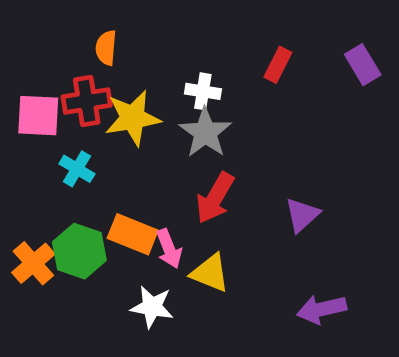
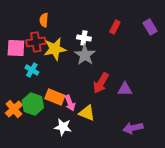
red arrow: (215, 198) -> (101, 83), moved
purple triangle: (302, 215) -> (125, 89), turned 42

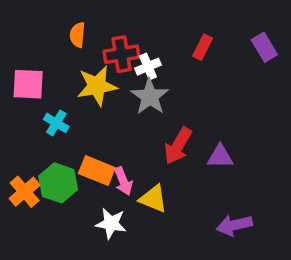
white cross: (84, 38) -> (148, 67), turned -32
red cross: (36, 42) -> (122, 54), moved

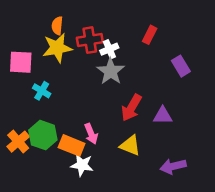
purple rectangle: (264, 47) -> (181, 66), moved
yellow star: (97, 86) -> (57, 48), moved
orange rectangle: (97, 171) -> (72, 145), moved
yellow triangle: (153, 199) -> (130, 145), moved

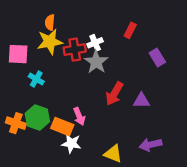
red cross: (90, 40) -> (75, 50), moved
orange cross: (18, 142) -> (16, 123), turned -30
yellow triangle: (130, 145) -> (113, 154), moved

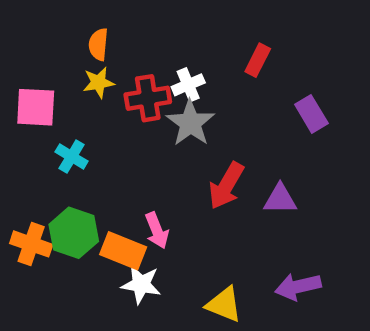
yellow star: (50, 42) -> (98, 83), size x0.6

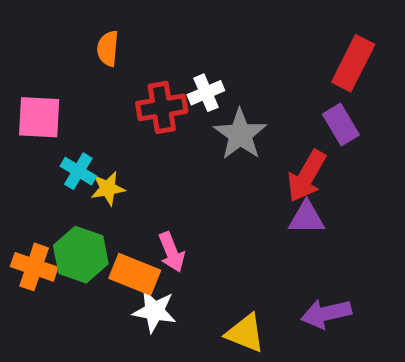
red rectangle: (258, 60) -> (353, 63), moved, size x1.5
yellow star: (98, 83) -> (108, 188), moved
gray star: (190, 123) -> (240, 134), moved
red arrow: (226, 186) -> (307, 176), moved

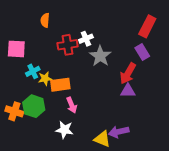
cyan cross: (78, 171) -> (33, 71), turned 32
orange rectangle: (135, 274) -> (60, 85), moved, turned -30
purple arrow: (326, 313) -> (119, 132), moved

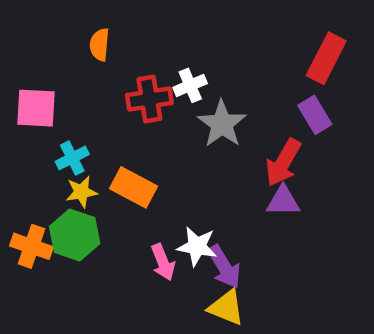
yellow star: (45, 79) -> (81, 192), moved
orange rectangle: (60, 85) -> (134, 187), turned 36
pink arrow: (72, 105) -> (163, 262), moved
white star: (64, 130) -> (197, 246), moved
purple arrow: (119, 132) -> (224, 267), moved, turned -108

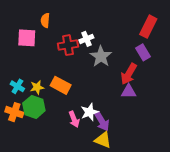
pink square: (36, 108) -> (27, 38), moved
cyan cross: (72, 158) -> (17, 86), moved, turned -32
white star: (197, 246) -> (90, 112), turned -30

